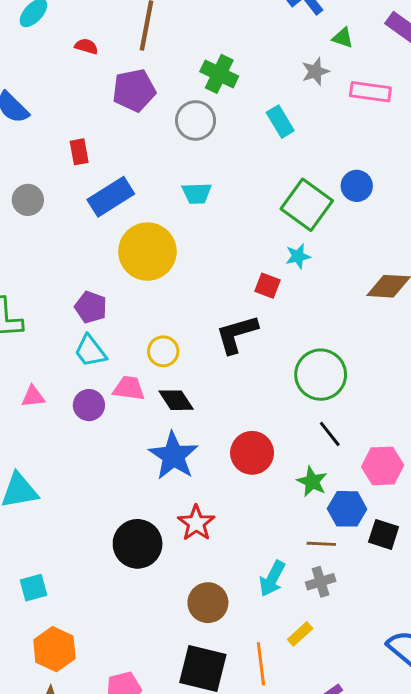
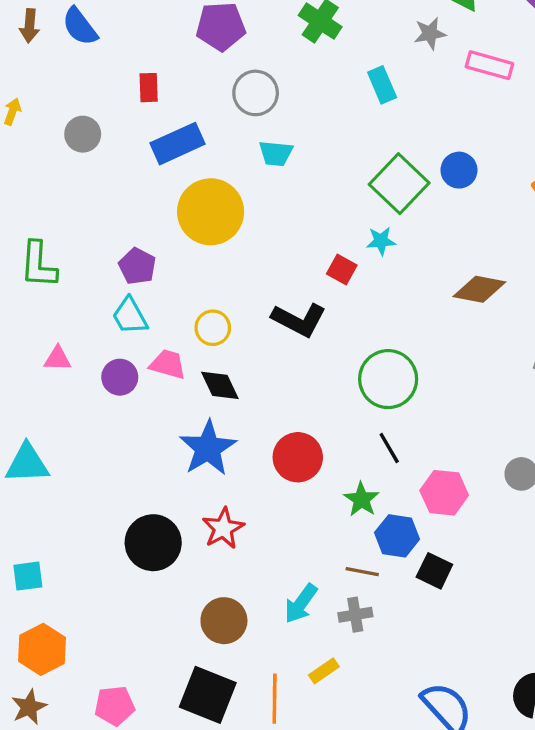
gray circle: (196, 120) -> (256, 93), moved
black L-shape: (237, 334) -> (299, 320), turned -144

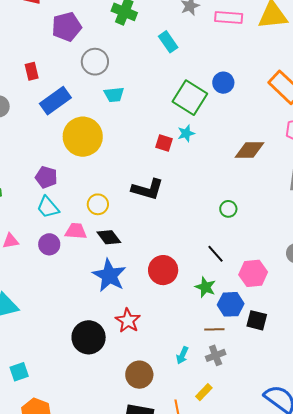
red square: (342, 270) -> (164, 143), moved
green circle: (388, 379) -> (228, 209), moved, size x0.5
cyan arrow: (301, 603) -> (182, 355), size x0.7

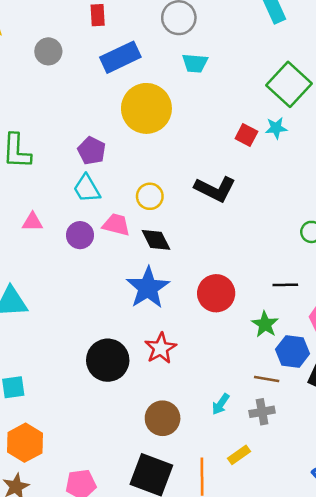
black line: (216, 254) -> (285, 285), turned -60

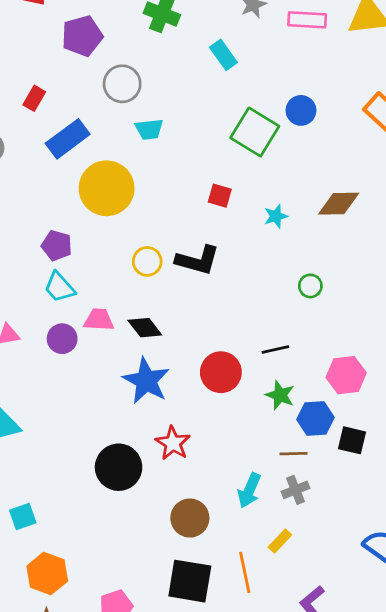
red rectangle: (98, 15) -> (34, 98), turned 45
cyan star: (276, 128) -> (276, 216), moved
yellow circle: (150, 196) -> (147, 261), moved
black line: (285, 285) -> (275, 350), moved
cyan arrow: (221, 404) -> (249, 490), size x1.4

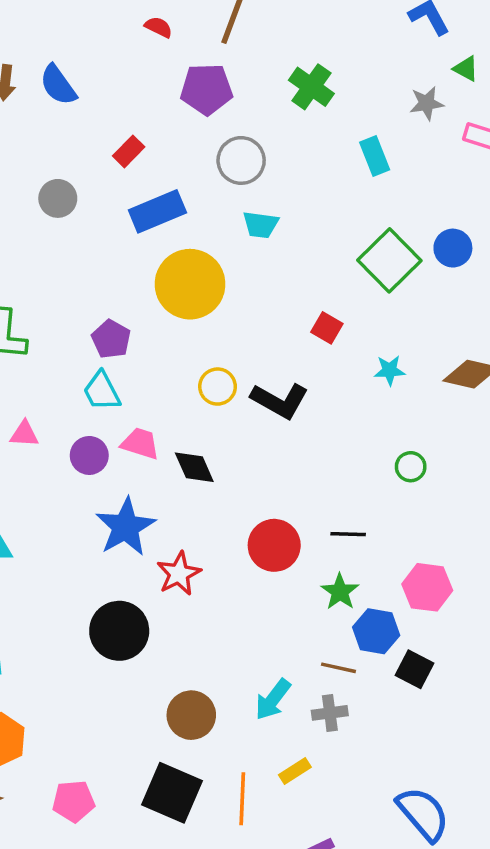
blue star: (146, 381) -> (126, 527), moved
red star: (173, 443) -> (179, 574), moved

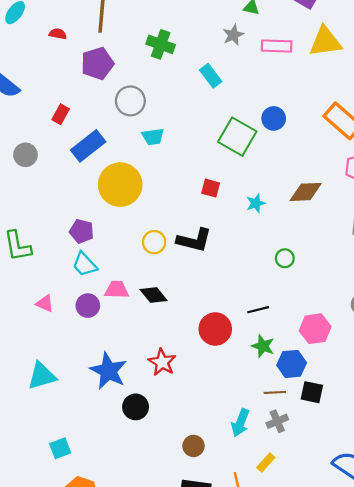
pink triangle: (24, 434) -> (45, 303), turned 36
blue star: (126, 527) -> (108, 371), moved
black circle: (119, 631) -> (136, 407), size x0.7
black square: (415, 669) -> (312, 392), moved
brown circle: (191, 715) -> (193, 446), size x0.7

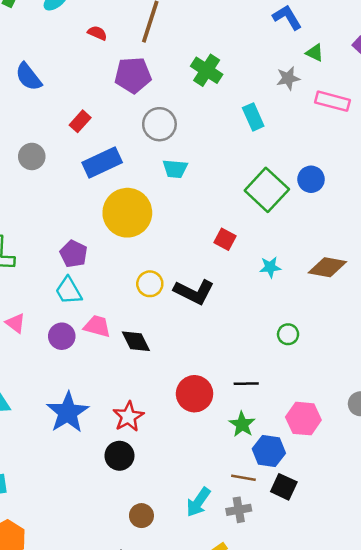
black circle: (136, 407) -> (119, 456), moved

